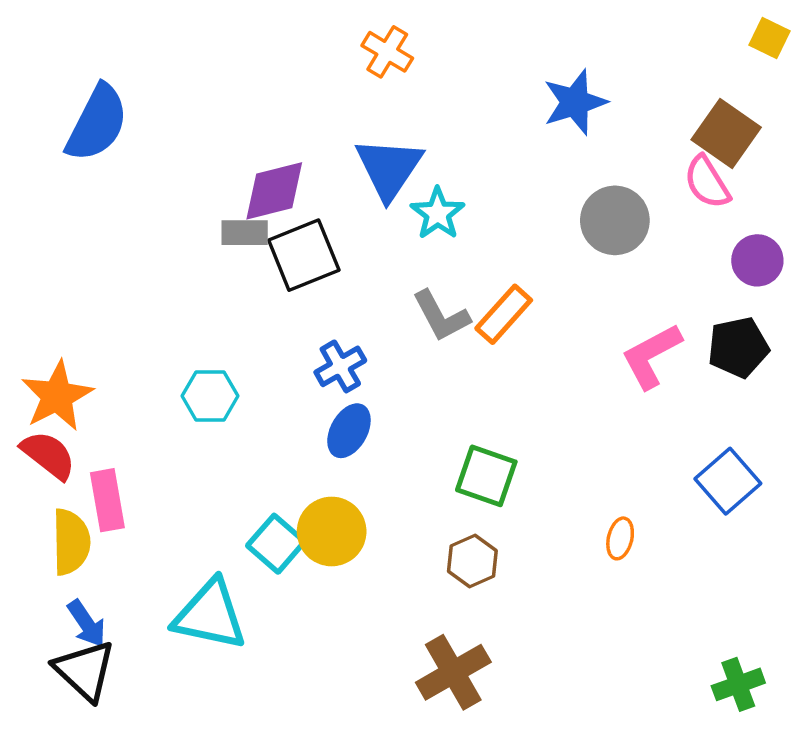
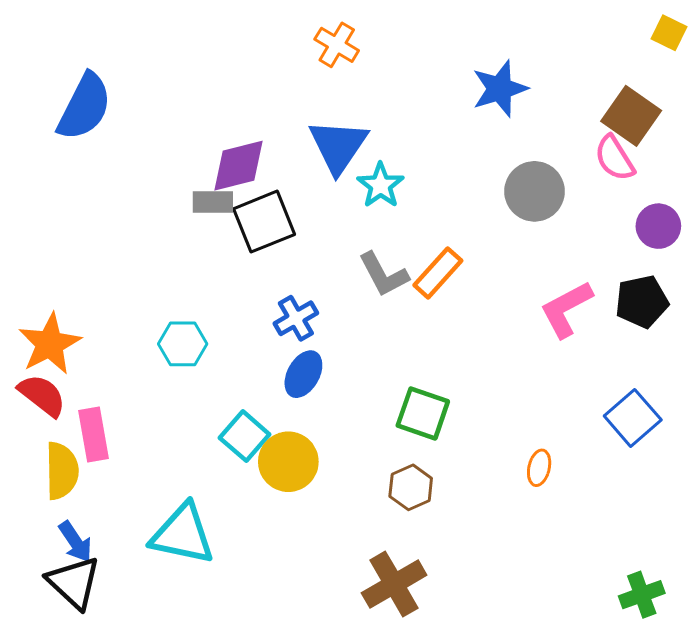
cyan square: (276, 544) -> (245, 436), moved

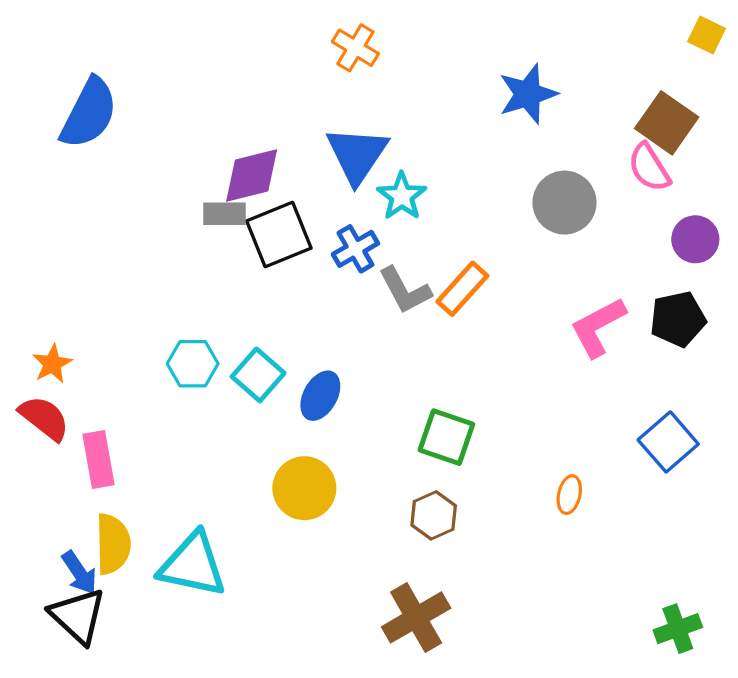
blue cross: (296, 318) -> (355, 249), moved
orange star: (50, 344) -> (52, 364), size x0.6
cyan square: (245, 436) -> (258, 375), moved
yellow semicircle: (62, 471) -> (113, 544), moved

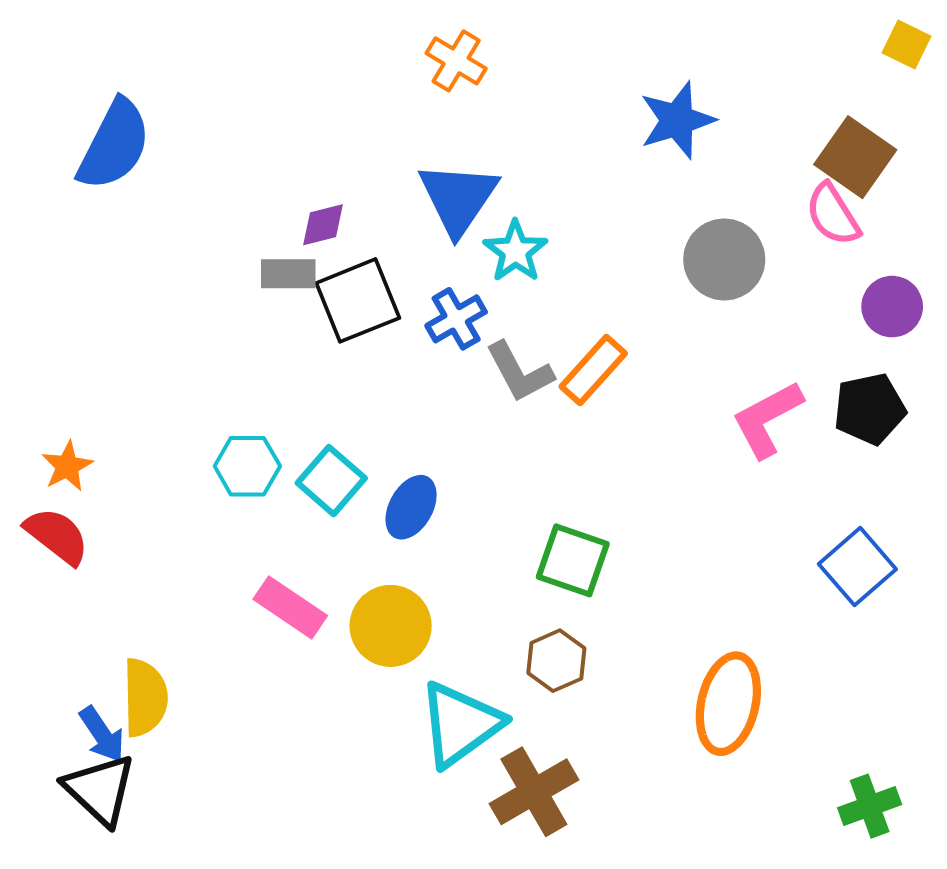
purple diamond: (252, 175) -> (323, 225), size x0.6
pink rectangle: (99, 459) -> (290, 607), moved, turned -46
orange ellipse: (569, 495) -> (728, 704), moved, size x2.0
cyan triangle: (193, 565) -> (460, 724), moved, turned -48

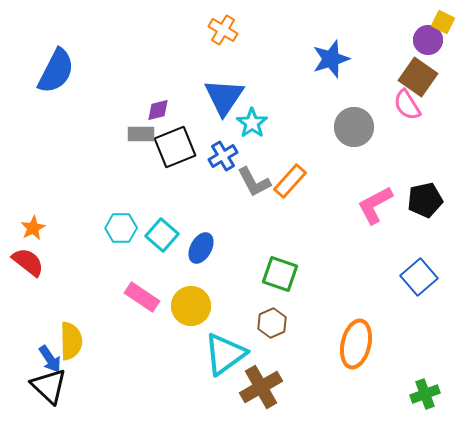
purple circle: (892, 307) -> (428, 40), moved

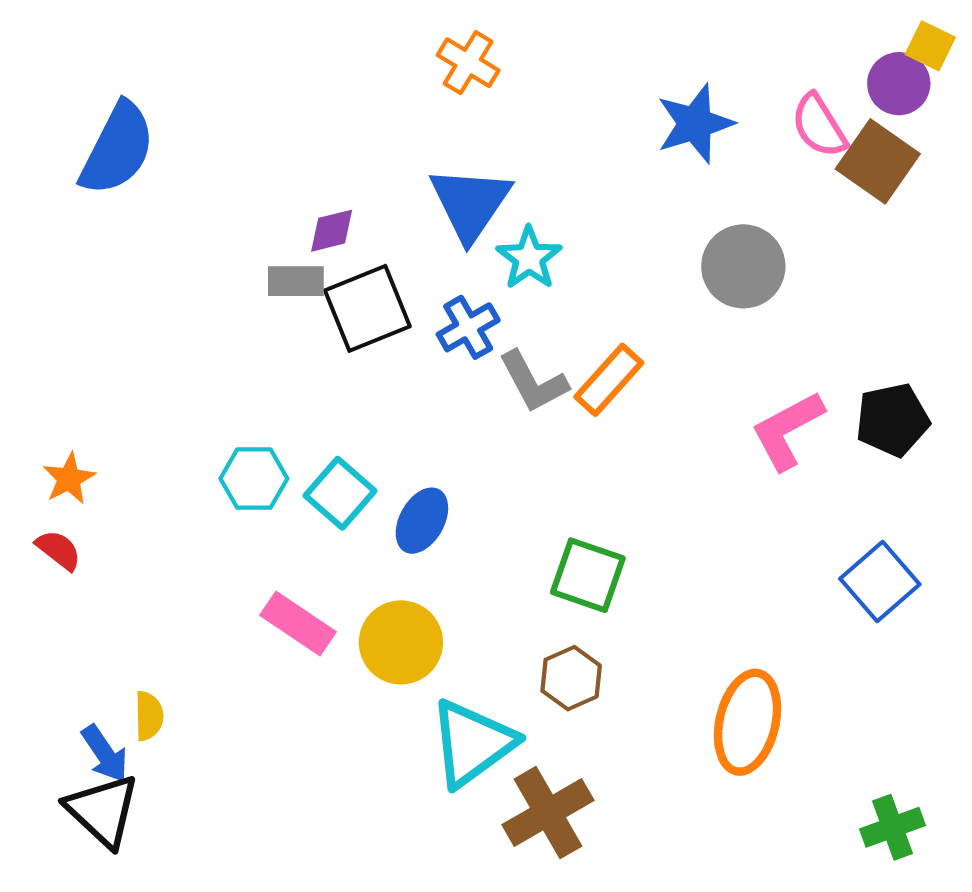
pink semicircle: (407, 105) -> (819, 126), moved
red semicircle: (28, 262) -> (59, 550), size x0.7
yellow semicircle: (71, 341) -> (149, 716), size x0.6

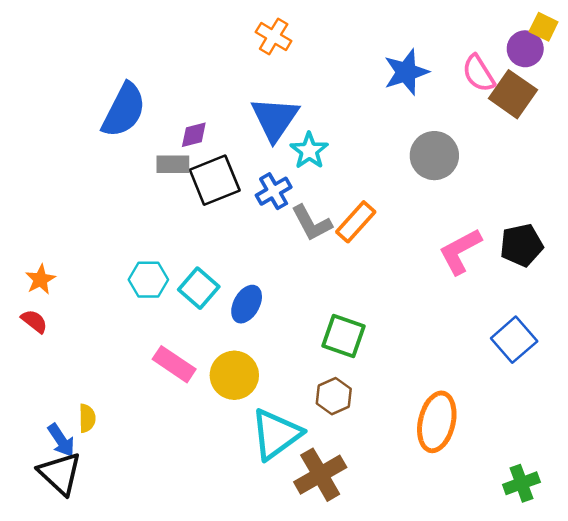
blue semicircle: (117, 149) -> (124, 110), moved

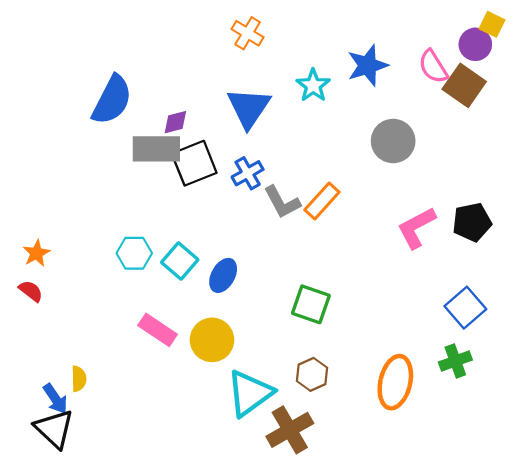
cyan star: (309, 151) -> (313, 85), moved
gray rectangle: (173, 164) -> (156, 149), size x1.6
brown hexagon: (334, 396) -> (312, 374), moved
green cross: (521, 483) -> (455, 361), moved

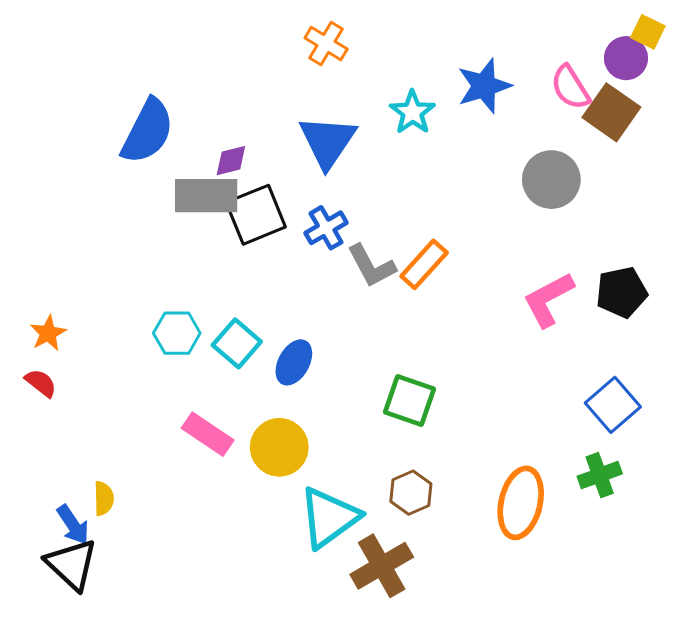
gray circle: (393, 141) -> (551, 180), moved

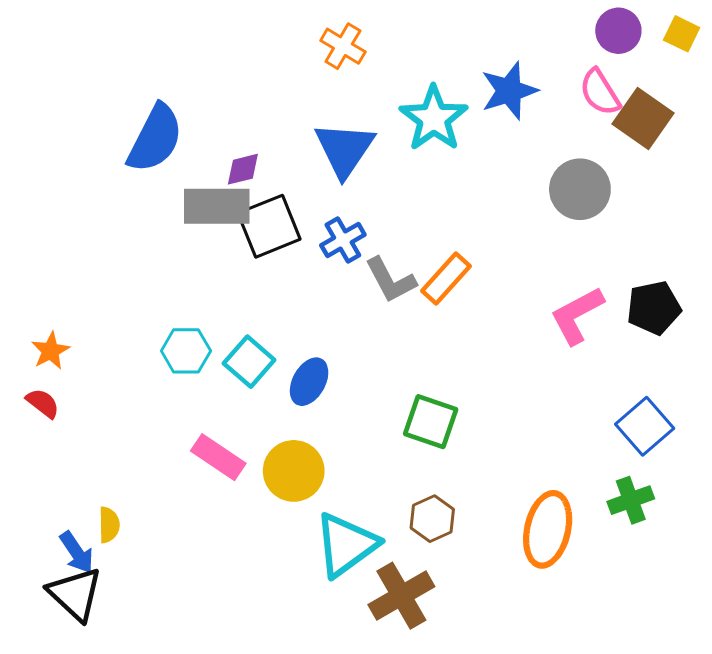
purple circle: (626, 58) -> (618, 31), moved
cyan star: (412, 112) -> (434, 118), size x1.4

